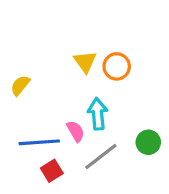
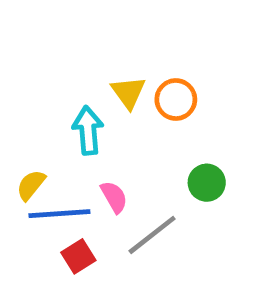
yellow semicircle: (20, 85) -> (31, 185), moved
cyan arrow: (98, 114) -> (88, 130), moved
green circle: (148, 142) -> (207, 183), moved

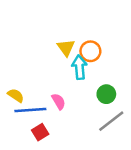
cyan arrow: (88, 130) -> (79, 67), moved
yellow semicircle: (31, 185) -> (16, 95), turned 84
gray line: (152, 235) -> (111, 121), moved

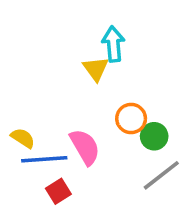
orange circle: (90, 51) -> (131, 119), moved
cyan arrow: (79, 67) -> (113, 44), moved
pink semicircle: (59, 102) -> (85, 147), size x1.5

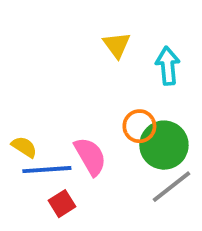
cyan arrow: (113, 44) -> (168, 66), moved
yellow triangle: (96, 69) -> (117, 45), moved
green circle: (154, 136) -> (164, 145), size x1.6

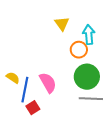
orange circle: (139, 126) -> (79, 50), moved
blue line: (47, 170) -> (25, 90), turned -75
gray line: (172, 187) -> (91, 99), turned 40

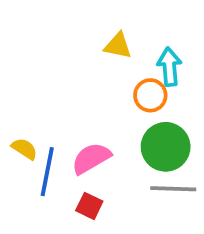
yellow triangle: (62, 24) -> (118, 46), turned -42
pink semicircle: (48, 83) -> (91, 158), turned -90
red square: (33, 108) -> (89, 206), moved, turned -32

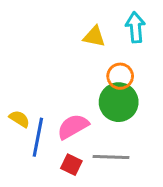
cyan arrow: (169, 67) -> (135, 27), moved
green circle: (166, 147) -> (119, 102), moved
gray line: (173, 189) -> (111, 157), moved

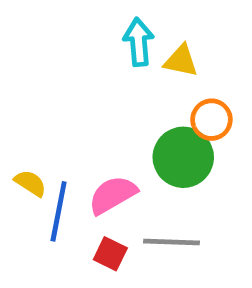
cyan arrow: (135, 27) -> (139, 42), moved
yellow triangle: (94, 37) -> (181, 61), moved
orange circle: (120, 76) -> (211, 120), moved

